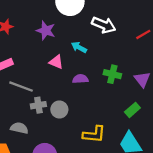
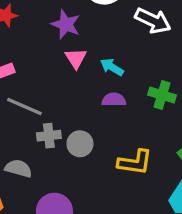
cyan arrow: (79, 47) -> (112, 67), moved
pink triangle: (56, 62) -> (76, 58), moved, turned 32
yellow L-shape: (94, 134) -> (135, 162), moved

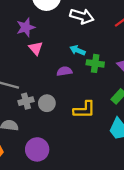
purple star: (66, 24) -> (26, 27), turned -30
cyan arrow: (112, 67) -> (78, 50), moved

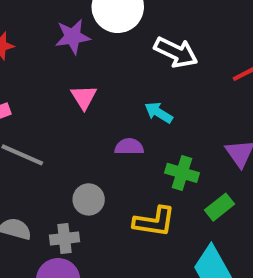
purple star: (26, 27) -> (73, 37), moved
green cross: (95, 63) -> (182, 173), moved
gray cross: (26, 101) -> (64, 238), moved

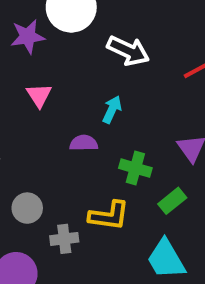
cyan arrow: (159, 113) -> (112, 110), turned 84
gray circle: (89, 199) -> (27, 208), moved
gray cross: (64, 238) -> (64, 239), moved

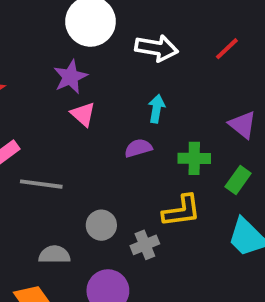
purple star: (28, 37) -> (70, 77), moved

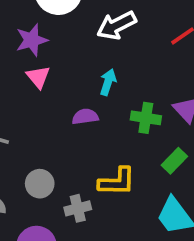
white arrow: (156, 48) -> (117, 25), turned 135
green cross: (194, 158) -> (146, 118), moved

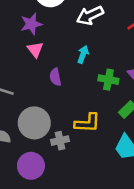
purple semicircle: (85, 117) -> (55, 77), moved, turned -96
gray circle: (40, 184) -> (34, 123), size x1.6

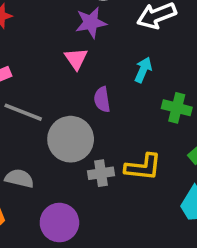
purple star: (31, 24) -> (91, 23), moved
gray circle: (34, 123) -> (71, 139), moved
gray cross: (60, 141) -> (101, 173), moved

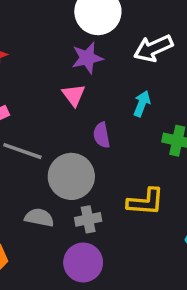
gray cross: (101, 173) -> (88, 219), moved
gray semicircle: (19, 178) -> (39, 218), moved
purple circle: (59, 223) -> (83, 262), moved

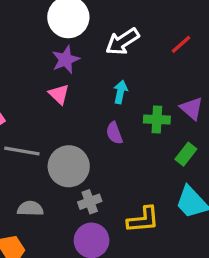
purple semicircle: (102, 135) -> (114, 133), moved
yellow L-shape: (146, 202) -> (143, 220), moved
gray semicircle: (39, 218) -> (30, 209), moved

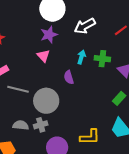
green cross: (157, 119) -> (102, 59), moved
purple semicircle: (114, 133) -> (69, 77), moved
gray cross: (90, 202) -> (41, 125), moved

